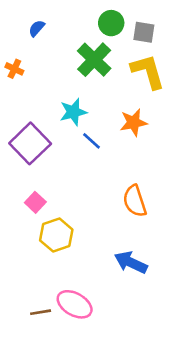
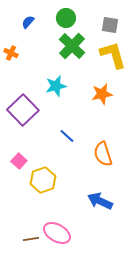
green circle: (111, 23) -> (66, 18), moved
blue line: (92, 141) -> (67, 136), moved
pink square: (35, 202) -> (19, 161), moved

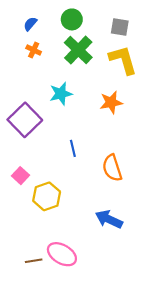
orange cross: (11, 53) -> (34, 50), moved
blue line: (67, 136) -> (73, 148), turned 35

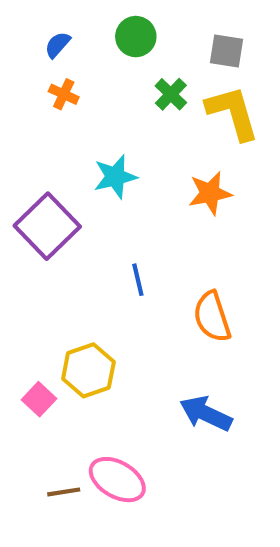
green cross: (78, 50) -> (171, 94), moved, size x0.6
pink square: (20, 176) -> (39, 399), moved

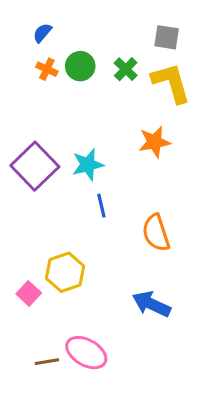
green circle: (136, 37) -> (80, 66), moved
cyan star: (115, 177) -> (88, 165), moved

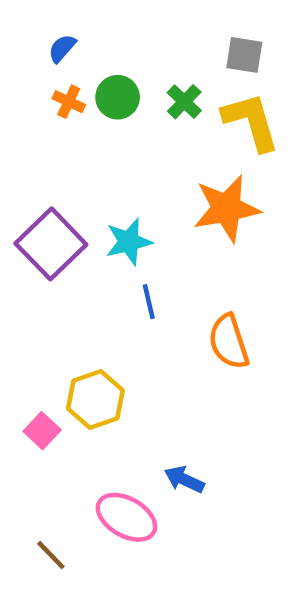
orange star: (154, 142) -> (226, 208), size x1.4
blue arrow: (151, 304) -> (184, 479), moved, size x0.7
brown line: (47, 362) -> (51, 555), moved, turned 55

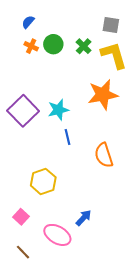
pink square: (42, 431) -> (21, 217), moved
blue arrow: (184, 479) -> (84, 218), turned 108

